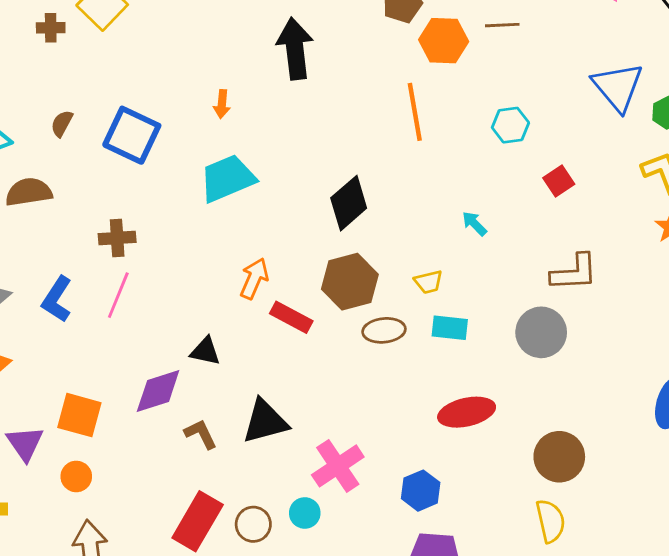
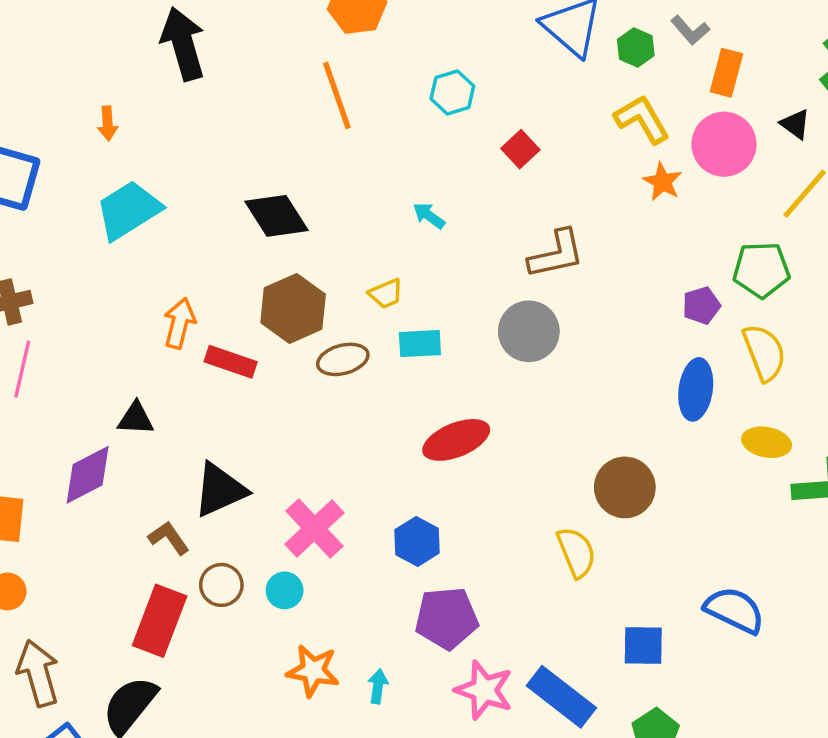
black diamond: (349, 203) -> (277, 216), turned -72
brown L-shape: (201, 434) -> (169, 538), moved
brown circle: (559, 457) -> (625, 487), moved
brown circle: (253, 524) -> (221, 585), moved

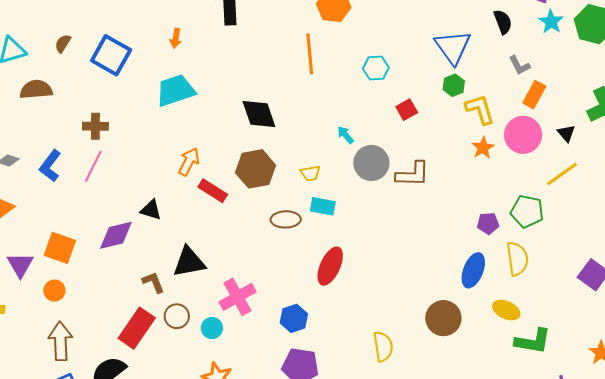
green hexagon: (636, 47) -> (454, 85), moved
gray circle: (529, 331) -> (371, 163), moved
brown ellipse: (343, 359) -> (286, 219), moved
red ellipse: (456, 440) -> (330, 266), turned -57
brown circle: (625, 487) -> (443, 318), moved

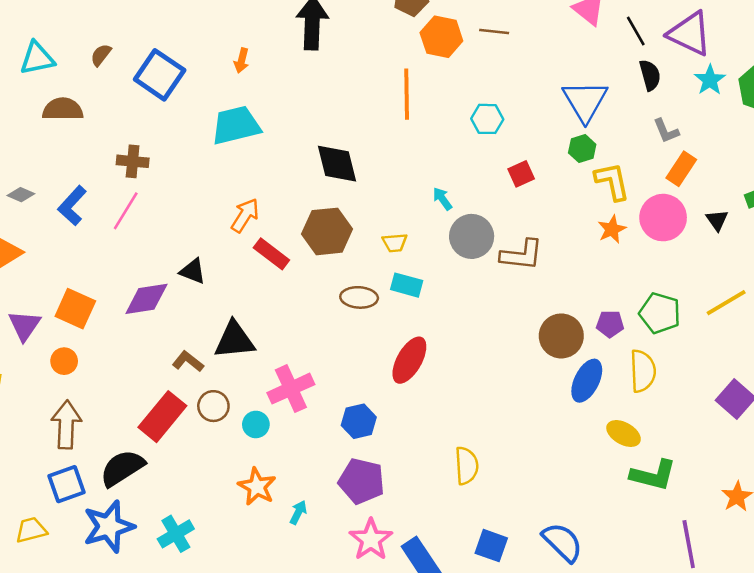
yellow line: (562, 174) -> (726, 303), moved
brown L-shape: (153, 282) -> (188, 361), turned -35
brown circle: (443, 318) -> (561, 336), moved

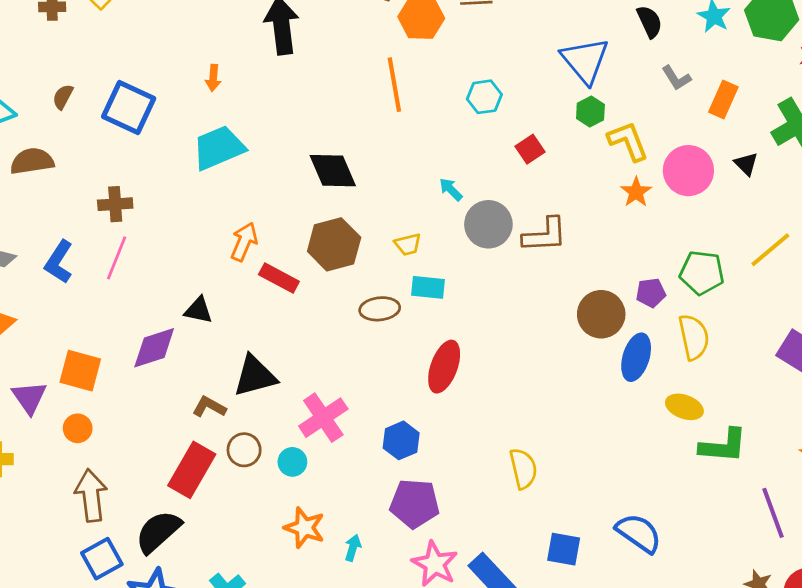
orange rectangle: (681, 169) -> (723, 99), moved

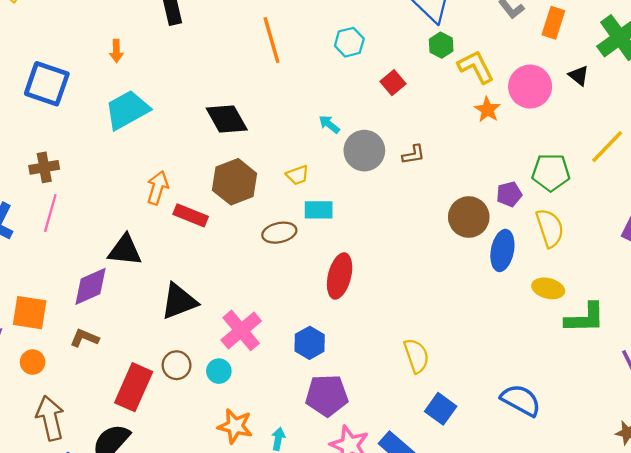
brown L-shape: (545, 235) -> (413, 155), size x0.6
black triangle: (198, 310) -> (125, 250), size x1.4
brown L-shape: (209, 407) -> (84, 338), moved
blue square: (564, 549) -> (441, 409), moved, turned 32

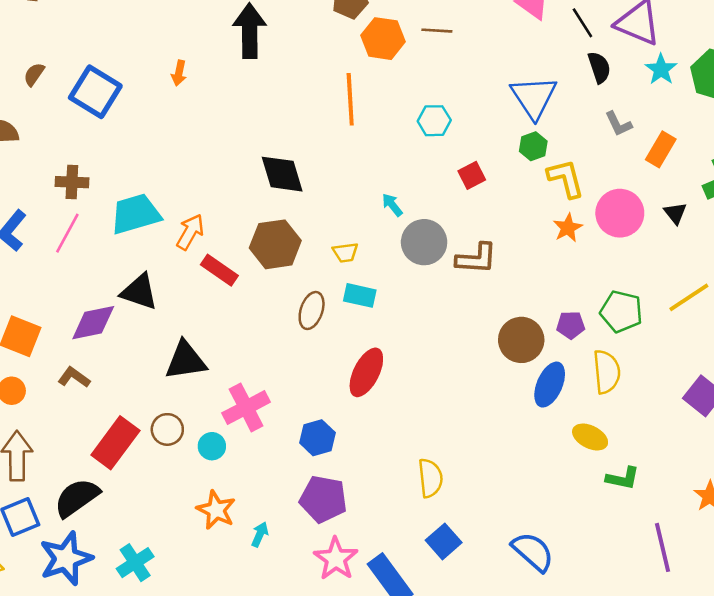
cyan trapezoid: (127, 110) -> (135, 214), moved
brown L-shape: (413, 155) -> (476, 259), size x1.6
brown ellipse: (279, 233) -> (312, 310), turned -72
green L-shape: (585, 318) -> (623, 478), size x0.7

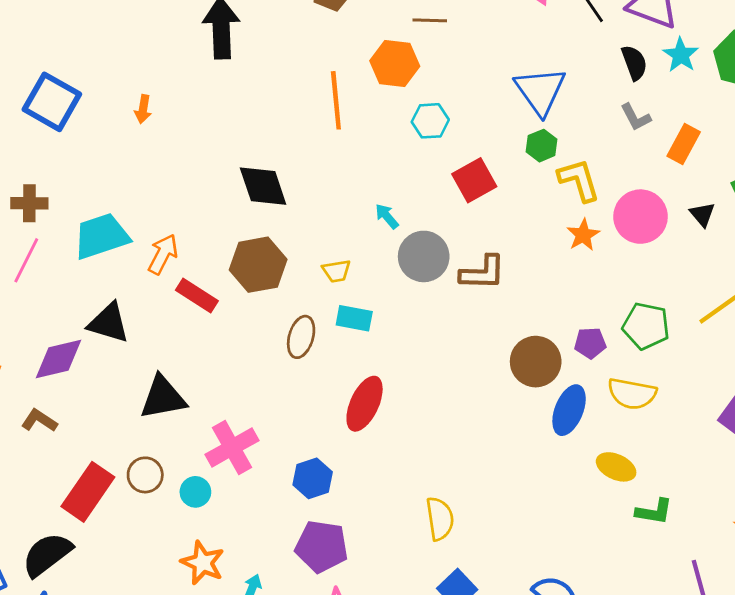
orange hexagon: (383, 39) -> (395, 63), moved
black semicircle: (599, 67) -> (634, 63), moved
orange arrow: (179, 73) -> (143, 109), moved
red square: (472, 175) -> (474, 180), size x1.4
yellow semicircle: (607, 372) -> (632, 394), turned 108

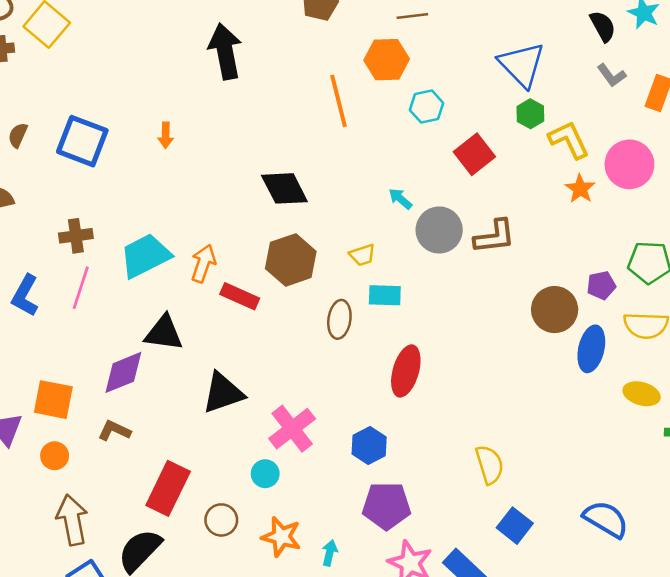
brown circle: (145, 475) -> (221, 520), moved

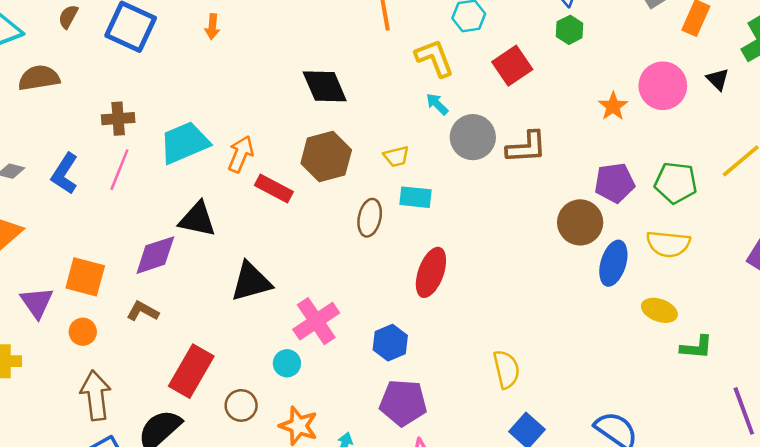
yellow L-shape: (569, 140) -> (434, 58), moved
purple pentagon: (601, 285) -> (615, 183), moved, size x1.4

